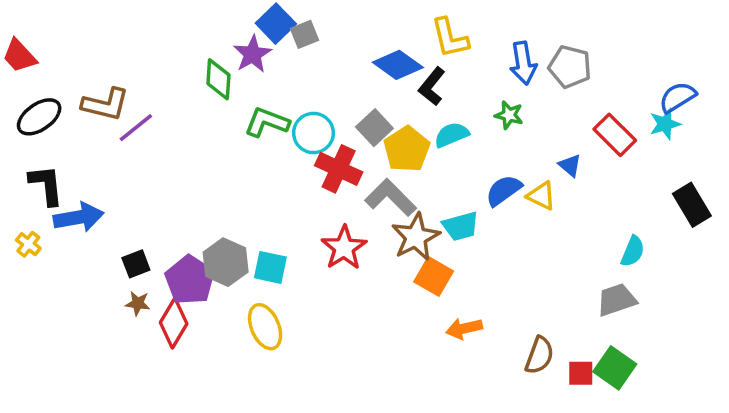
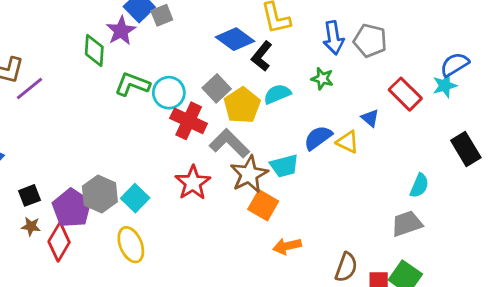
cyan square: (270, 267) -> (135, 198), turned 32

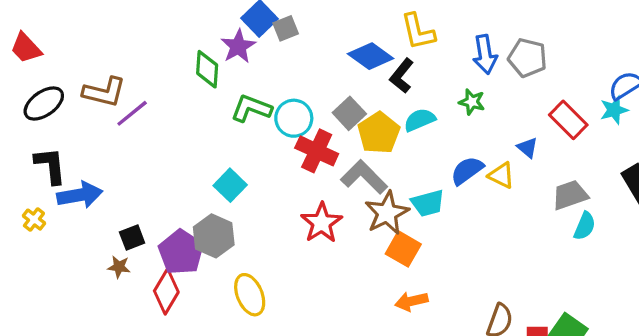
cyan square: (135, 198) -> (230, 185), moved
gray trapezoid: (407, 224) -> (570, 195), moved
brown star: (31, 226) -> (119, 267), moved
orange arrow: (287, 246) -> (411, 301), moved

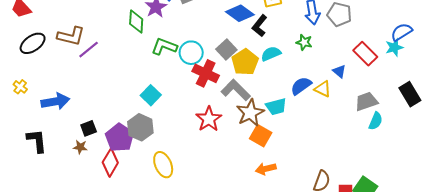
black L-shape: (50, 166) -> (37, 141), moved
yellow cross: (34, 220) -> (20, 87), moved

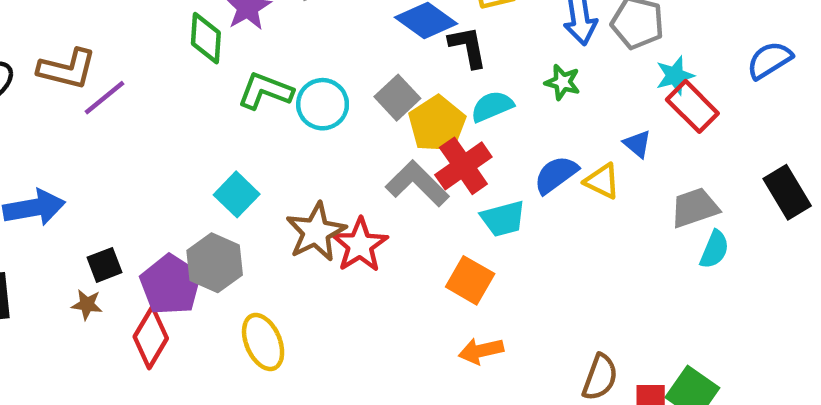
black L-shape: (260, 26) -> (468, 47), turned 130
cyan star: (394, 47) -> (675, 76), moved
red cross: (206, 73) -> (463, 166), moved, turned 30
brown star: (250, 113) -> (316, 232), moved

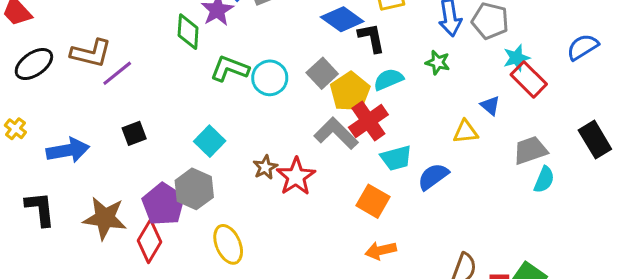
blue semicircle: (556, 175) -> (433, 177), moved
yellow triangle: (602, 181) -> (466, 132), turned -32
brown star: (316, 232) -> (265, 167), size x0.6
black square: (105, 265) -> (134, 133), moved
brown star: (87, 305) -> (105, 218), size x2.0

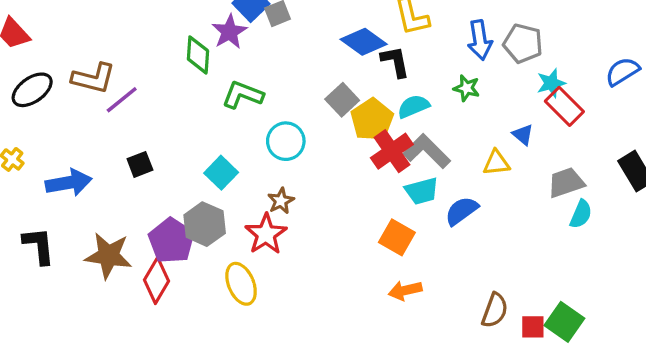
cyan circle: (270, 78) -> (286, 141), moved
gray L-shape: (336, 133) -> (427, 151), moved
red star: (296, 177) -> (266, 234), moved

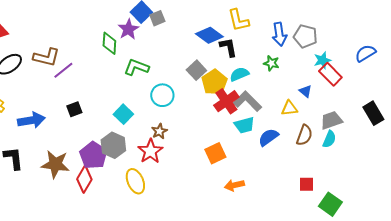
cyan semicircle: (581, 214) -> (329, 139), moved
orange square: (397, 237) -> (215, 153), moved, turned 35
brown semicircle: (495, 310) -> (304, 135), moved
red square: (533, 327) -> (306, 184), moved

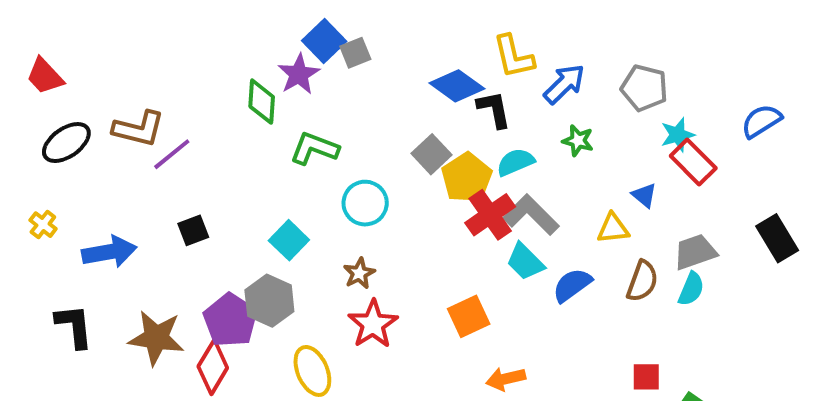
blue arrow: (279, 34) -> (564, 84), moved, turned -125
cyan trapezoid: (244, 125) -> (525, 262), turned 60
red star: (150, 151) -> (373, 324), moved

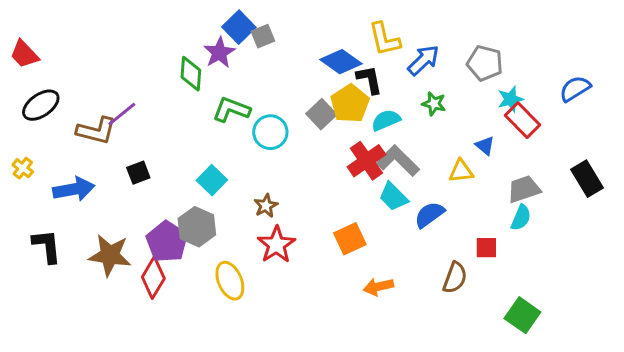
brown L-shape: (139, 129) -> (96, 131), moved
yellow pentagon: (467, 178) -> (350, 104), moved
cyan circle: (365, 203) -> (270, 132), moved
brown semicircle: (642, 281) -> (455, 278), moved
red square: (646, 377) -> (486, 248), moved

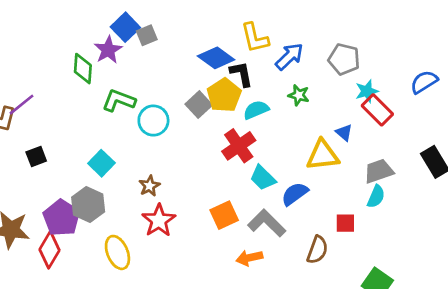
gray L-shape: (398, 161) -> (267, 223), moved
yellow triangle: (461, 171) -> (323, 155), size x1.5

